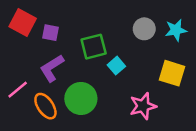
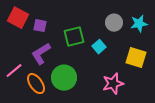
cyan square: (116, 66) -> (99, 47), moved

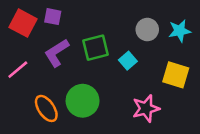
purple square: (40, 26) -> (53, 17), moved
purple L-shape: (41, 54) -> (57, 53), moved
pink line: (14, 71) -> (18, 70), moved

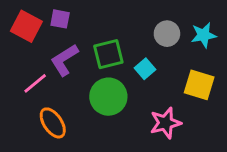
pink line: (18, 70) -> (35, 83), moved
green circle: (83, 101) -> (108, 97), moved

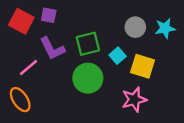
purple L-shape: (64, 60) -> (52, 48), turned -84
yellow square: (199, 85) -> (142, 66), moved
orange ellipse: (53, 123) -> (20, 100), moved

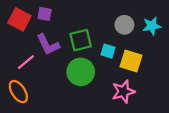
cyan square: (118, 56) -> (108, 51), turned -32

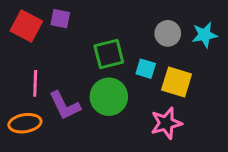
purple L-shape: (48, 45) -> (65, 106), moved
pink line: (26, 62) -> (35, 83), turned -48
orange ellipse: (18, 92) -> (25, 123), turned -65

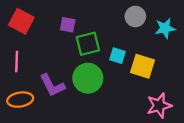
purple square: (60, 19) -> (68, 25), moved
gray circle: (168, 33) -> (135, 16), moved
pink line: (35, 83) -> (17, 62), moved
pink star: (166, 123) -> (159, 105), moved

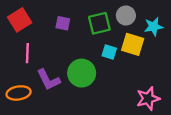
red square: (21, 21) -> (20, 20), turned 30
green square: (88, 44) -> (99, 23), moved
pink line: (17, 62) -> (27, 53), moved
yellow square: (142, 66) -> (133, 44), moved

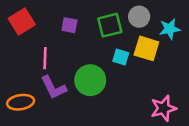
pink line: (27, 53) -> (45, 58), moved

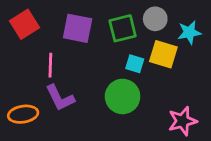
purple square: (69, 25) -> (78, 28), size x1.6
green circle: (90, 80) -> (123, 96), moved

